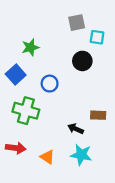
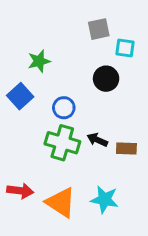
green cross: (26, 111) -> (62, 143), moved
black arrow: (76, 129) -> (97, 140), moved
orange triangle: (47, 157) -> (61, 202), size x1.6

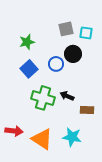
gray square: (99, 29) -> (66, 29), moved
blue square: (20, 96) -> (29, 69), moved
blue circle: (64, 108) -> (56, 64), moved
brown rectangle: (126, 149) -> (87, 110), moved

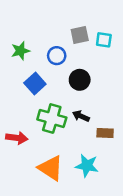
green star: (27, 42) -> (20, 51), moved
black circle: (73, 54) -> (80, 80), moved
blue circle: (56, 64) -> (57, 56), moved
red arrow: (14, 131) -> (17, 138), moved

